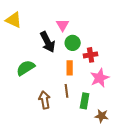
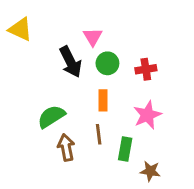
red cross: (91, 55) -> (146, 69), moved
green semicircle: (26, 68) -> (51, 117), moved

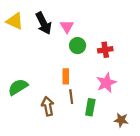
black arrow: (71, 62) -> (43, 23), moved
orange rectangle: (103, 100) -> (66, 76), moved
green semicircle: (51, 117) -> (18, 87), moved
brown star: (150, 171) -> (121, 120), moved

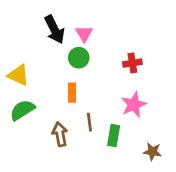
yellow triangle: (15, 21) -> (18, 75), moved
green circle: (78, 46) -> (79, 58), moved
orange rectangle: (66, 76) -> (72, 93), moved

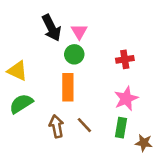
orange rectangle: (72, 93) -> (68, 87), size x1.5
brown line: (89, 122) -> (84, 125), moved, turned -36
green rectangle: (114, 136) -> (121, 128), moved

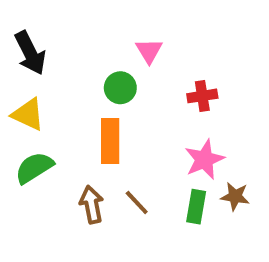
black arrow: (52, 28) -> (30, 53), moved
pink triangle: (79, 32) -> (149, 51), moved
brown star: (144, 143) -> (235, 196), moved

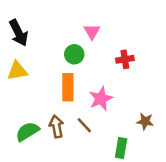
yellow triangle: (28, 114) -> (17, 71), turned -35
pink star: (204, 159) -> (101, 99), moved
green semicircle: (34, 168) -> (27, 132), moved
green rectangle: (196, 207) -> (121, 148), moved

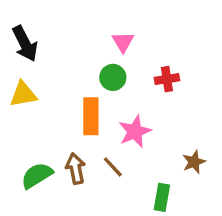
green circle: (74, 54) -> (113, 77), moved
brown star: (145, 121) -> (194, 162), turned -30

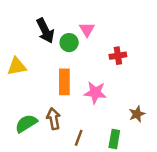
black arrow: (25, 44) -> (45, 31), moved
green circle: (113, 77) -> (69, 43), moved
pink star: (135, 131) -> (95, 93), turned 30
brown line: (113, 167) -> (79, 138), moved, turned 63

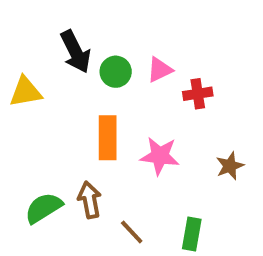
pink triangle: (87, 29) -> (160, 70), moved, turned 35
yellow triangle: (17, 66) -> (25, 92), moved
brown star: (137, 114) -> (230, 166), moved
brown line: (79, 138) -> (132, 232), turned -63

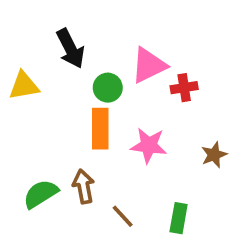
pink triangle: (160, 70) -> (149, 65), size x1.5
green circle: (116, 72) -> (108, 88), moved

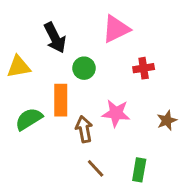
pink triangle: (149, 65) -> (116, 29), moved
orange rectangle: (100, 129) -> (61, 100), moved
brown arrow: (84, 186) -> (84, 129), moved
green semicircle: (41, 194) -> (29, 119), moved

